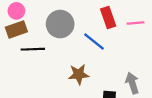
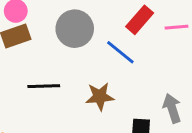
red rectangle: (108, 17) -> (140, 20), turned 60
black line: (33, 49) -> (44, 86), moved

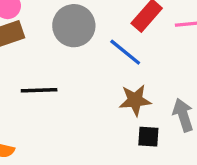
brown star: (100, 96) -> (135, 100), moved

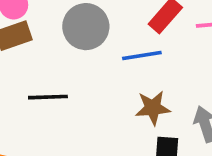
blue line: (125, 52) -> (142, 55), turned -48

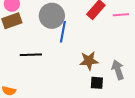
blue line: (142, 55) -> (63, 32), moved, turned -70

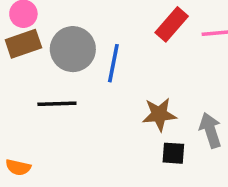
gray circle: (52, 16) -> (73, 49), moved

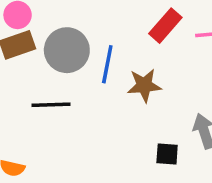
brown star: (159, 114) -> (144, 85), moved

